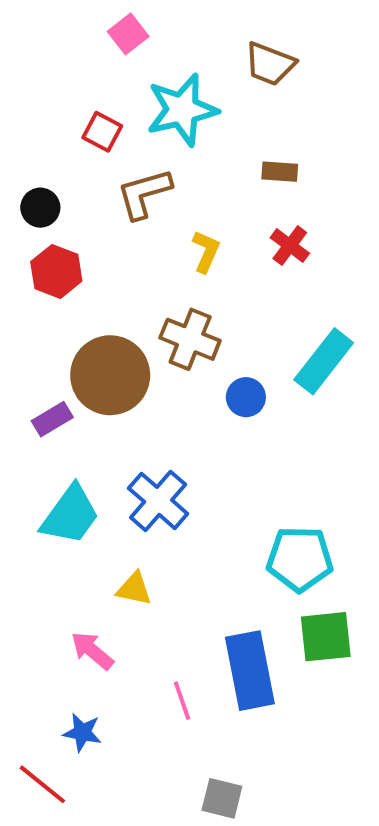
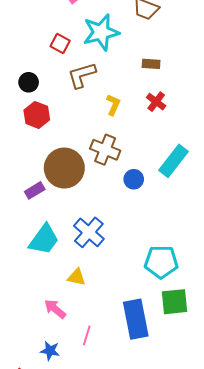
pink line: (182, 701) -> (87, 335), moved, turned 36

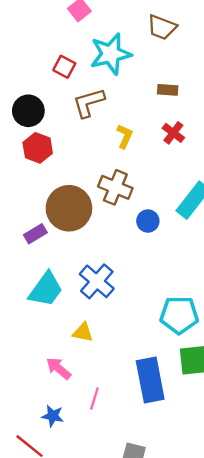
black circle: (29, 82) -> (28, 111), size x1.4

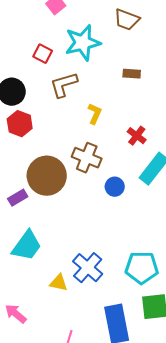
red cross: (173, 133) -> (137, 136), moved
blue cross: (97, 281) -> (88, 268), moved
pink arrow: (59, 368) -> (16, 314), moved

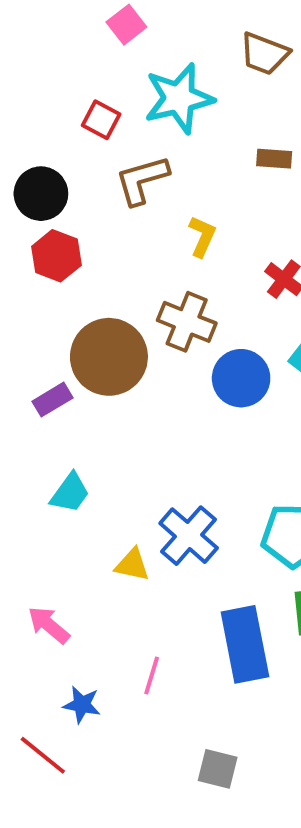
blue circle: (115, 187) -> (241, 378), size x1.5
cyan trapezoid: (27, 246) -> (70, 493), size x0.7

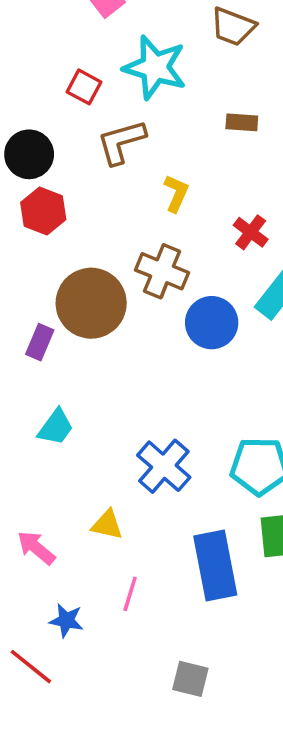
cyan star: (179, 98) -> (155, 67), turned 30
purple rectangle: (53, 400) -> (40, 342), turned -36
yellow triangle: (132, 565) -> (107, 525), moved

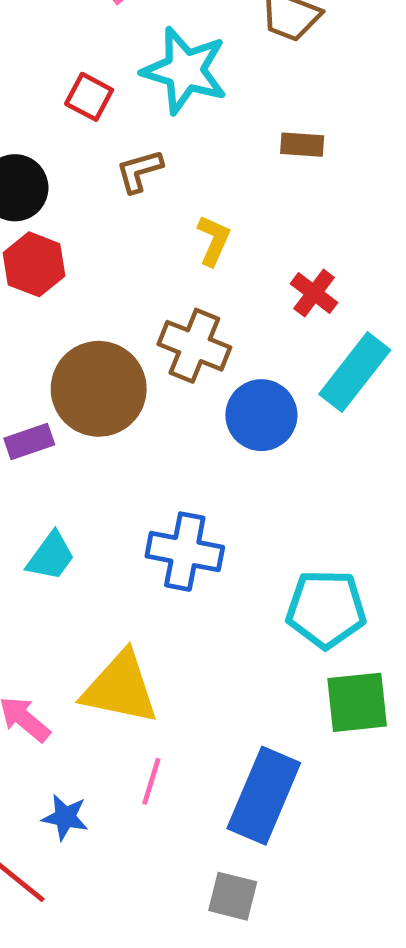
brown L-shape: (121, 142) -> (139, 171), size x0.7
purple rectangle: (40, 342) -> (29, 441), turned 48
blue cross: (164, 466) -> (185, 552), moved, turned -30
yellow triangle: (107, 525) -> (120, 688), size x1.8
blue rectangle: (215, 565) -> (264, 796), moved, turned 34

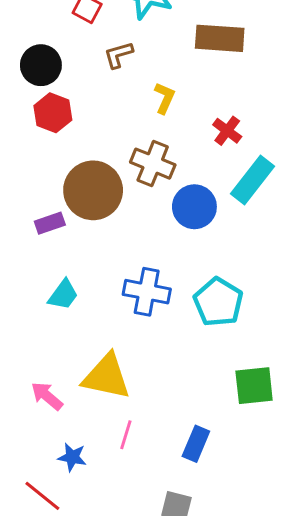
brown rectangle: (302, 145) -> (220, 38), size x1.8
cyan pentagon: (326, 609) -> (218, 302), moved, turned 30
blue rectangle: (264, 796) -> (196, 444), size x0.6

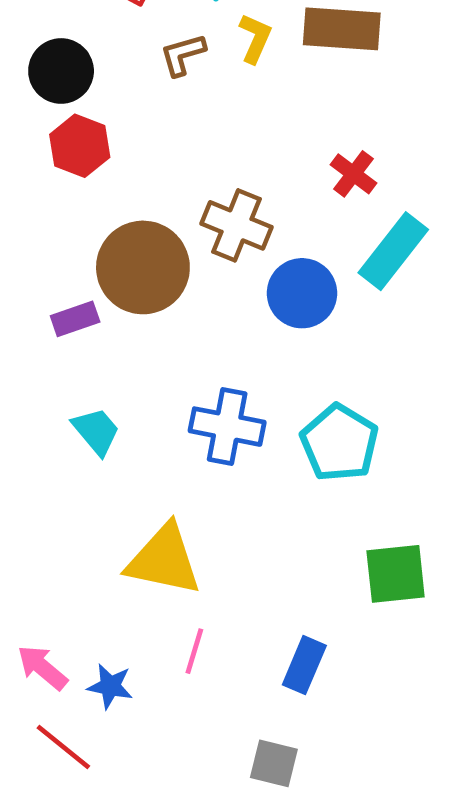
yellow L-shape: (165, 98) -> (255, 38), moved
cyan trapezoid: (63, 295) -> (96, 431), turned -76
pink arrow: (47, 396) -> (42, 667), moved

